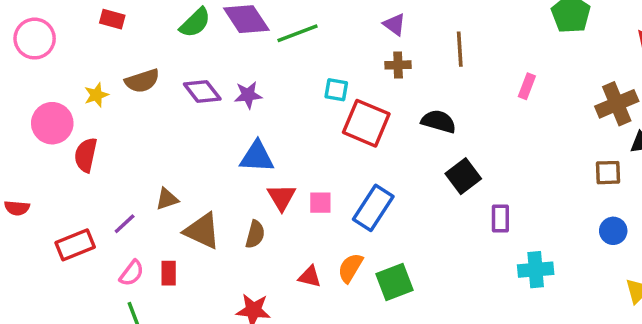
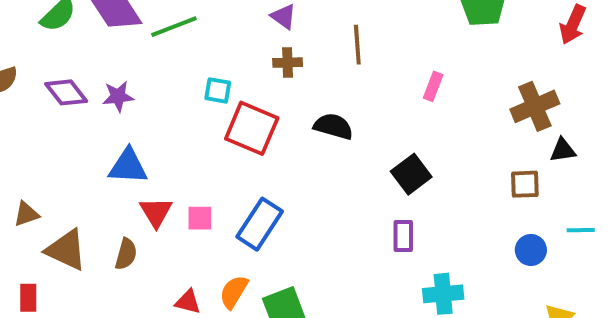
black square: (463, 176) -> (411, 174), moved

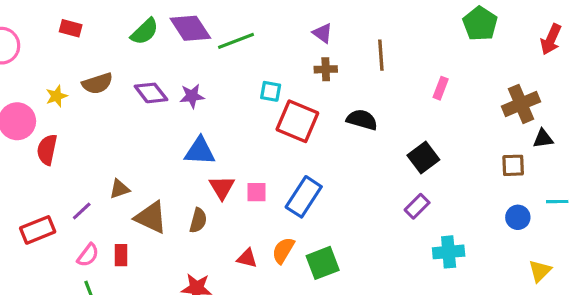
purple rectangle: (403, 236) -> (417, 206), turned 45

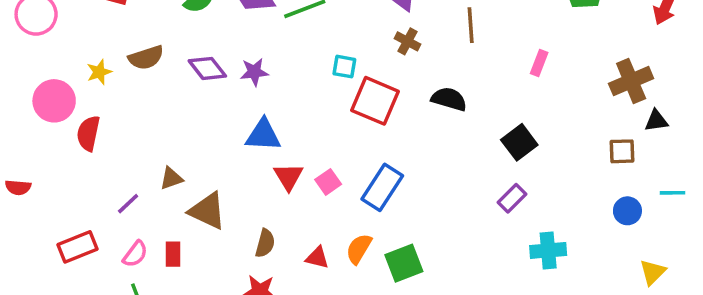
brown cross: (326, 69) -> (407, 41), turned 30
pink square: (256, 192) -> (328, 182), turned -35
brown semicircle: (198, 220) -> (265, 243), moved
red rectangle: (38, 230) -> (78, 247), moved

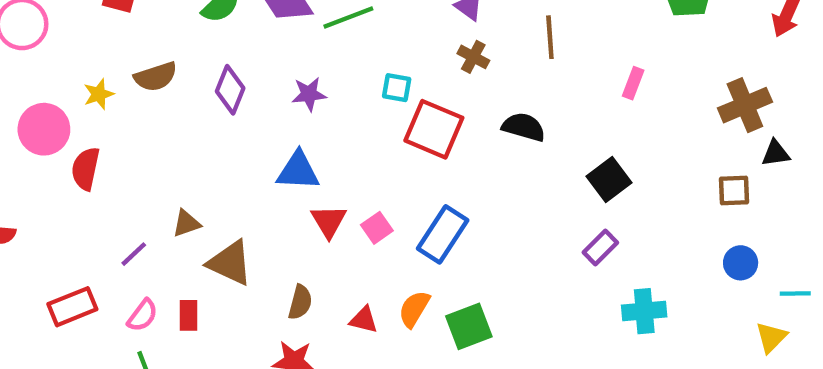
purple diamond: (207, 68) -> (230, 90), turned 60
purple star: (254, 72) -> (309, 94), moved
cyan line: (673, 193) -> (795, 294), moved

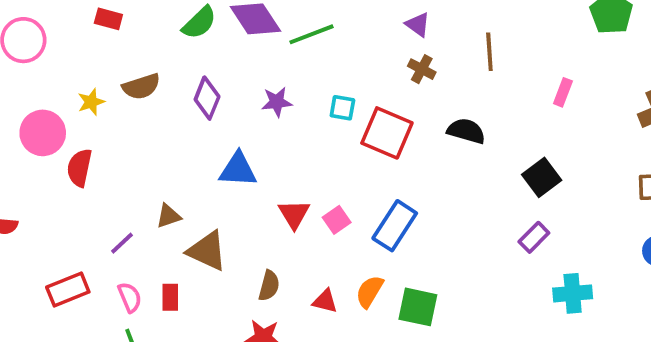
cyan square: (397, 88) -> (342, 108), moved
blue triangle: (298, 171) -> (238, 170), moved
pink semicircle: (142, 315) -> (130, 297), turned -60
green square: (469, 326) -> (418, 307), turned 33

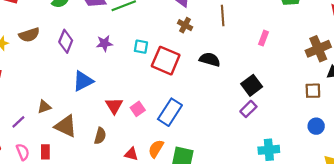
blue triangle: (238, 170) -> (83, 81), turned -30
purple rectangle: (534, 237) -> (248, 109), moved
brown semicircle: (269, 286) -> (100, 136), moved

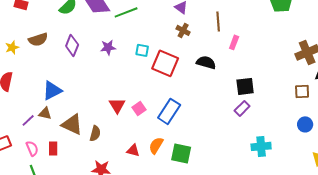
pink rectangle: (263, 38) -> (234, 42), moved
blue triangle: (83, 81) -> (52, 90), moved
black square: (252, 85) -> (245, 86), turned 30
brown triangle: (44, 107) -> (45, 113), moved, turned 32
brown semicircle: (100, 136) -> (95, 133), moved

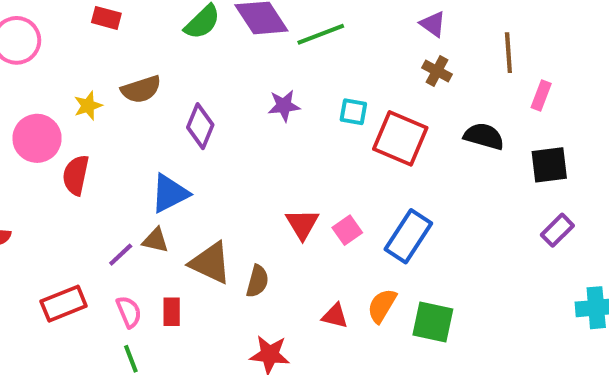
purple diamond: (72, 45) -> (200, 126), moved
black square: (245, 86) -> (549, 165), moved

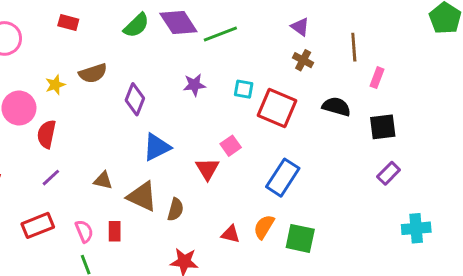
blue triangle: (170, 193) -> (157, 147), moved
pink square: (347, 230) -> (231, 146), moved
purple line: (121, 255) -> (51, 178), moved

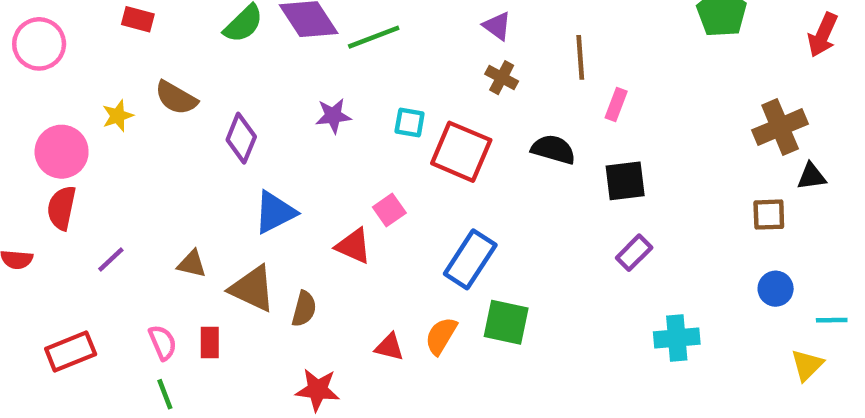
brown semicircle: (93, 73) -> (176, 98), turned 48
red semicircle: (47, 134) -> (62, 208), moved
red triangle: (207, 169) -> (353, 246), turned -35
red rectangle: (38, 225) -> (71, 352), moved
green square: (300, 238) -> (506, 322), moved

